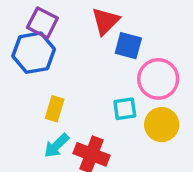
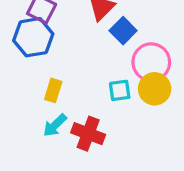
blue square: (128, 46) -> (123, 31), turned 30
yellow circle: (162, 125) -> (155, 89), moved

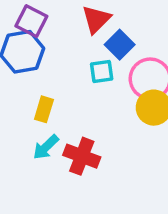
cyan square: (120, 90) -> (102, 72), moved

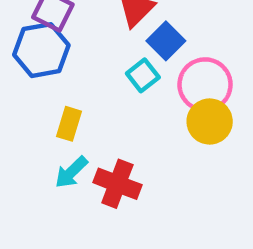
cyan square: (102, 72) -> (143, 75), turned -30

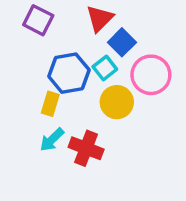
blue hexagon: (41, 50) -> (69, 73), moved
yellow circle: (210, 122) -> (117, 102), moved

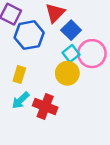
cyan square: (105, 68) -> (71, 54), moved
blue hexagon: (69, 73) -> (29, 35), moved

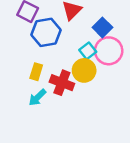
blue square: (71, 30) -> (102, 27), moved
red cross: (45, 106) -> (62, 83), moved

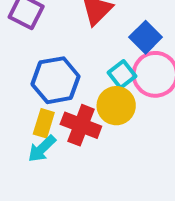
blue hexagon: (46, 32) -> (56, 80), moved
yellow rectangle: (36, 72) -> (44, 123), moved

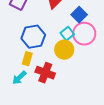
red cross: (81, 125) -> (45, 73), moved
cyan arrow: (42, 149) -> (19, 78), moved

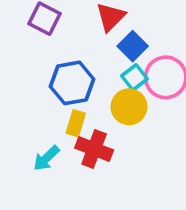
blue square: (79, 15) -> (133, 46), moved
yellow rectangle: (27, 59) -> (76, 123), moved

